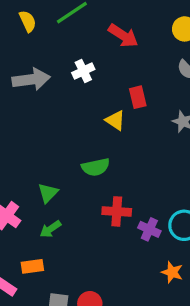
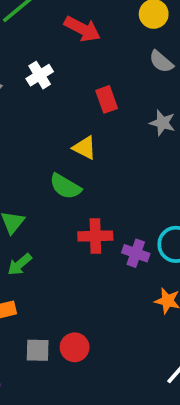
yellow triangle: (115, 120) -> (85, 148), moved
green semicircle: (96, 167) -> (65, 186), turned 48

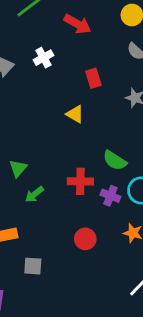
green semicircle: (65, 186) -> (115, 160), moved
green arrow: (20, 264) -> (34, 194), moved
red circle: (75, 347) -> (85, 239), moved

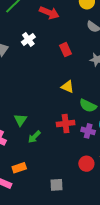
yellow triangle: (75, 114) -> (68, 87), moved
red circle: (85, 239) -> (86, 164), moved
gray square: (33, 266) -> (56, 185), moved

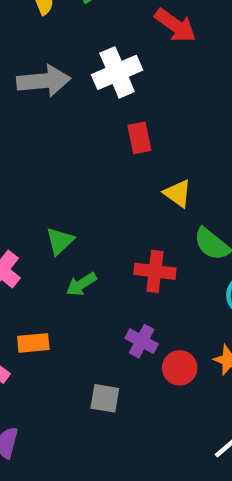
white cross: (28, 39) -> (117, 72), size x1.5
red rectangle: (66, 50) -> (139, 138), moved
purple cross: (88, 131) -> (142, 341), moved

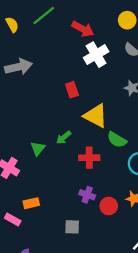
white cross: (117, 72) -> (96, 55), moved
yellow triangle: (178, 193) -> (96, 116), size x1.6
green arrow: (81, 284) -> (64, 138), moved

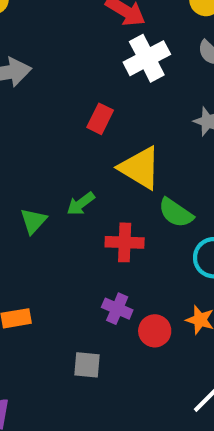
red rectangle: (72, 90) -> (100, 119), turned 42

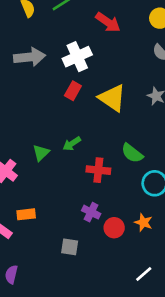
white cross: (147, 58) -> (77, 57), moved
red rectangle: (100, 119) -> (73, 91), moved
yellow triangle: (140, 168) -> (112, 98), moved

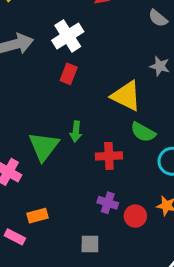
yellow triangle: (112, 98) -> (126, 96), moved
green arrow: (72, 144) -> (76, 132), turned -42
green triangle: (41, 153) -> (44, 146), size x1.6

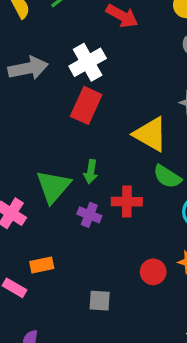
red rectangle: (69, 74) -> (86, 105), size x1.5
purple cross: (108, 203) -> (89, 215), moved

